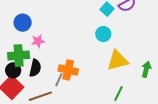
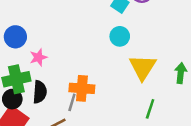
yellow triangle: (117, 60) -> (143, 67), turned -35

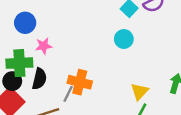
yellow triangle: (143, 67) -> (139, 91), moved, size x0.7

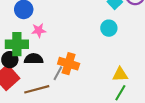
black semicircle: (39, 79) -> (34, 59), turned -108
yellow triangle: (139, 91) -> (120, 74), turned 42

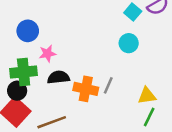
black semicircle: (34, 59) -> (58, 77), moved
gray line: (58, 73) -> (108, 85), moved

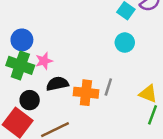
green cross: (24, 72) -> (20, 65), moved, turned 30
black circle: (17, 91) -> (30, 100), moved
yellow triangle: (147, 96) -> (148, 94), turned 36

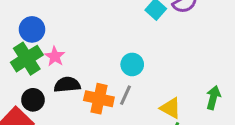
cyan circle: (125, 43) -> (132, 64), moved
pink star: (44, 61) -> (55, 56), turned -30
green cross: (20, 65) -> (27, 59), turned 32

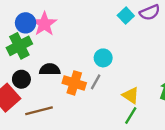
pink star: (55, 56) -> (44, 24), moved, size x1.5

